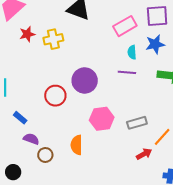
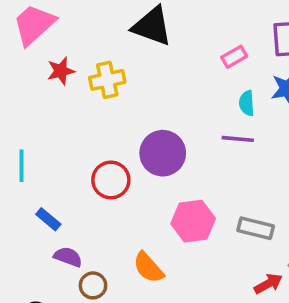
pink rectangle: (125, 26) -> (234, 57), size x0.6
gray rectangle: (137, 123) -> (256, 228), turned 30
orange semicircle: (77, 145) -> (148, 268), turned -42

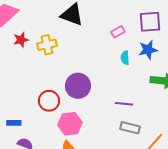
purple line: (238, 139) -> (124, 104), moved
blue rectangle: (48, 219) -> (14, 123), turned -40
pink hexagon: (193, 221) -> (70, 124), moved

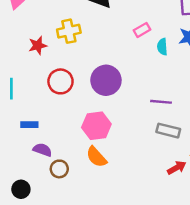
pink rectangle: (118, 32) -> (142, 30), moved
red star: (21, 40) -> (38, 46), moved
red circle: (49, 101) -> (60, 81), moved

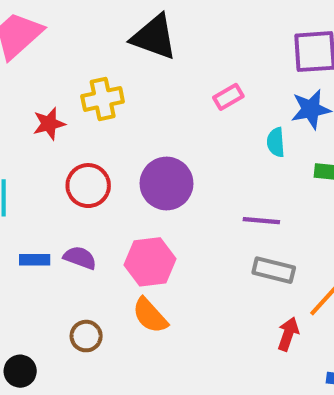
cyan semicircle: (162, 47) -> (276, 142), moved
purple semicircle: (43, 150) -> (80, 258), moved
red arrow: (177, 168) -> (288, 334), turned -42

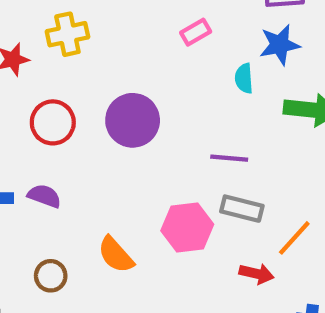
pink hexagon: (150, 262) -> (187, 227), moved
red arrow: (288, 334) -> (257, 274), turned 84

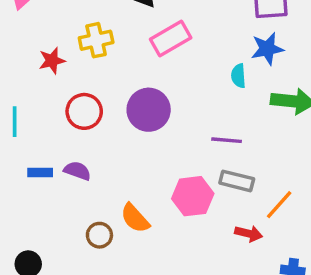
pink rectangle: (196, 32) -> (171, 39), moved, size x1.6
brown circle: (51, 276) -> (99, 235), moved

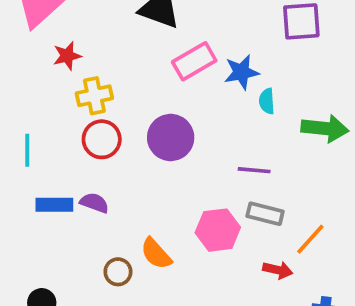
yellow cross: (96, 40) -> (94, 96), moved
blue star: (267, 49) -> (241, 72), moved
red star: (52, 61) -> (67, 56), moved
blue rectangle: (40, 172) -> (54, 205), size x1.4

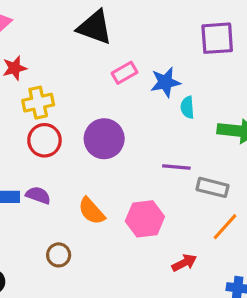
pink rectangle: (194, 61) -> (125, 73), size x0.7
gray rectangle: (265, 214) -> (213, 187), moved
orange semicircle: (156, 254) -> (92, 211), moved
red arrow: (278, 270) -> (184, 263), moved, turned -40

